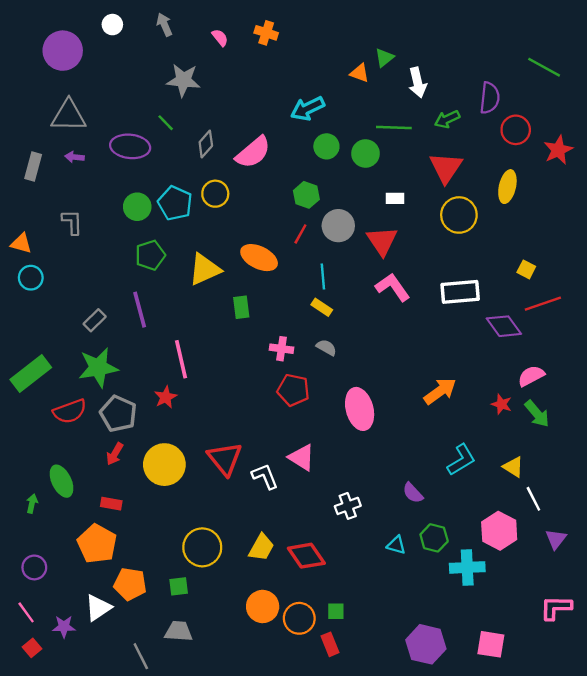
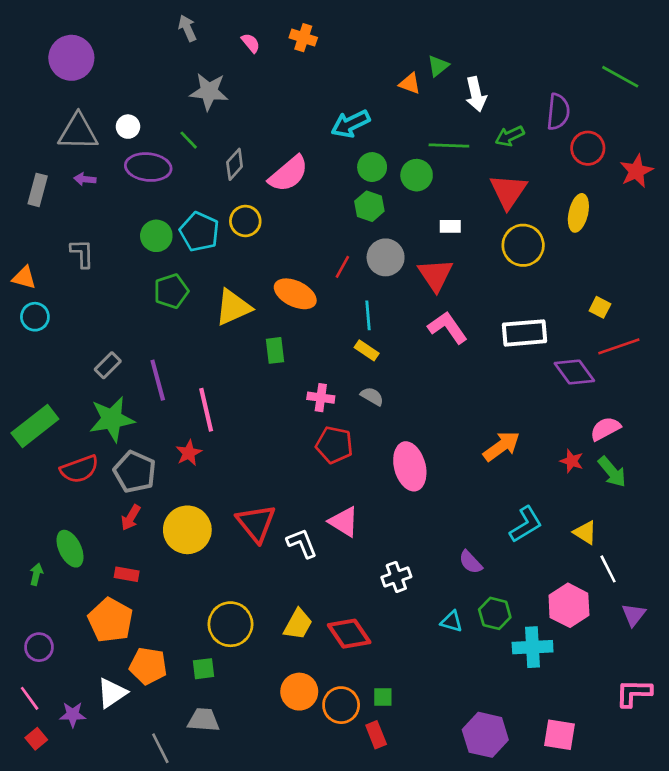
white circle: (112, 25) -> (128, 127), moved
green hexagon: (306, 195) -> (369, 206), moved
purple line: (140, 310) -> (158, 380), moved

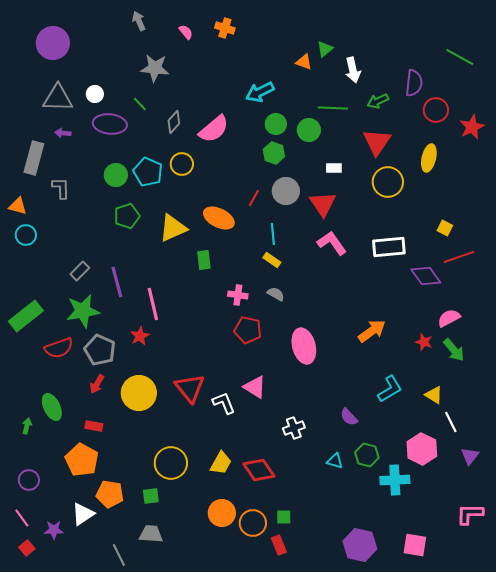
gray rectangle: (38, 190) -> (34, 158), moved, size x1.4

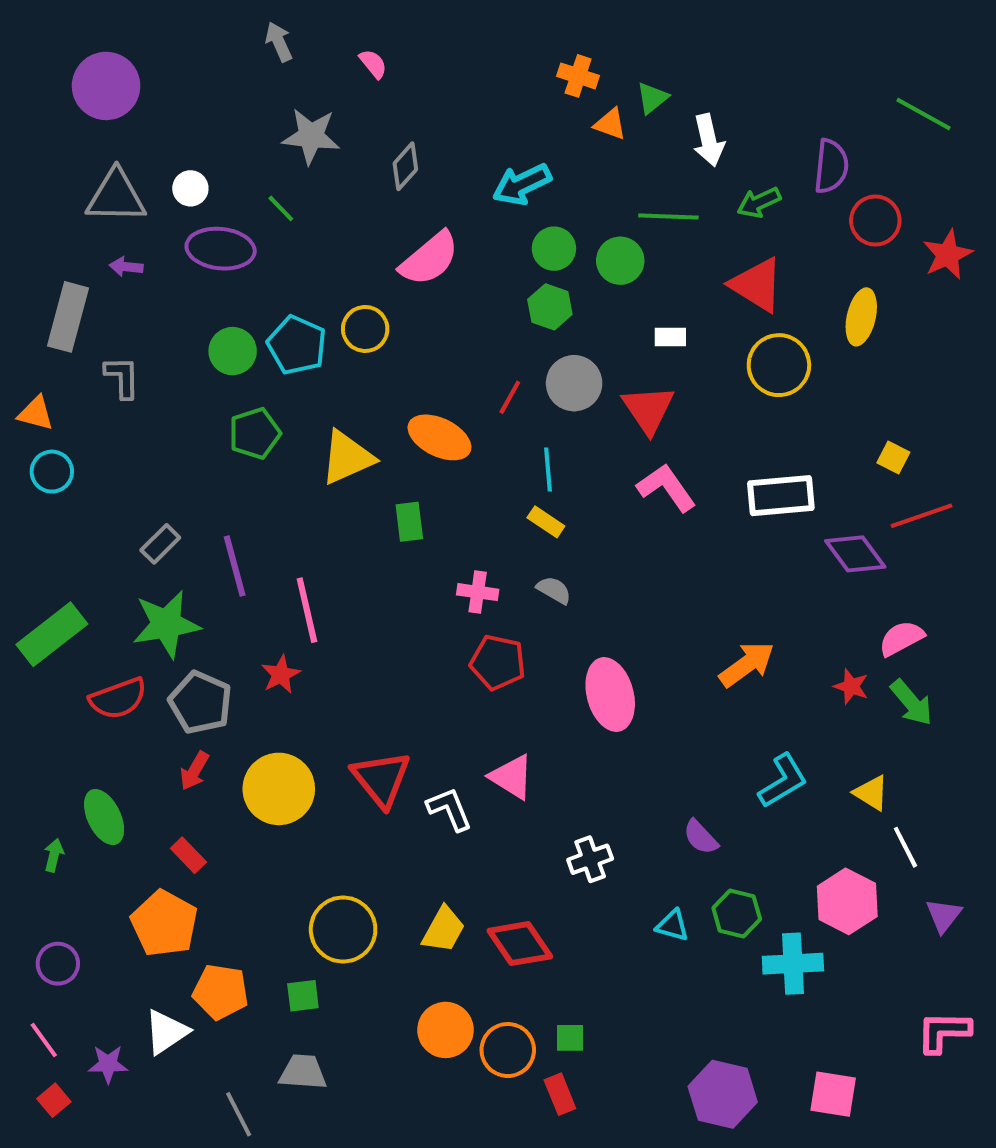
orange cross: (225, 28) -> (578, 76), moved
gray diamond: (174, 122) -> (405, 166), moved
red triangle: (377, 142) -> (757, 285), turned -32
red rectangle: (94, 426) -> (188, 855), turned 36

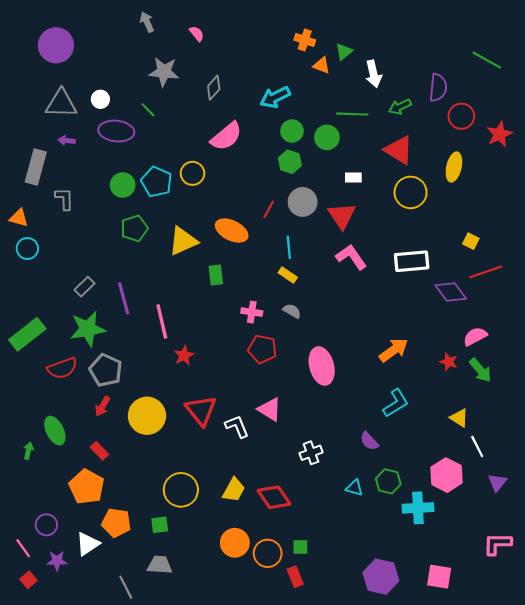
red star: (281, 674) -> (184, 355), moved
cyan L-shape: (783, 781) -> (396, 403), moved
purple circle: (58, 964) -> (46, 525), moved

